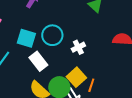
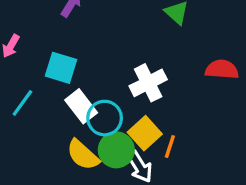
cyan circle: (52, 35) -> (105, 118), moved
white cross: (78, 47) -> (148, 83), size x1.5

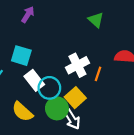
orange line: (170, 147) -> (98, 74), moved
yellow semicircle: (83, 155) -> (22, 112), moved

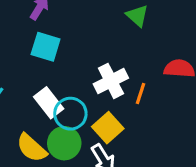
cyan square: (21, 56) -> (46, 47), moved
green circle: (57, 108) -> (64, 143), moved

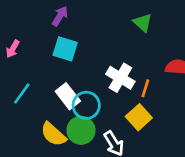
white cross: (111, 81) -> (120, 78), turned -32
yellow square: (108, 128) -> (139, 117), moved

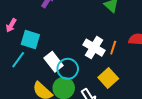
cyan square: (65, 49) -> (30, 40), moved
orange line: (145, 88) -> (113, 48), moved

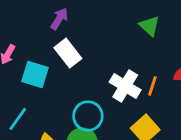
cyan line: (18, 60) -> (18, 119), moved
white rectangle: (54, 62) -> (68, 53), moved

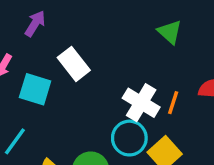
purple arrow: (59, 19) -> (35, 24), moved
cyan circle: (88, 116) -> (129, 138), moved

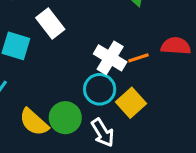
orange line: (173, 103) -> (138, 58), turned 54

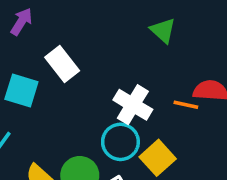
orange line: (138, 58) -> (186, 105), moved, turned 30

